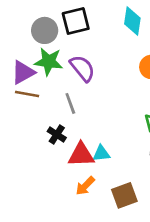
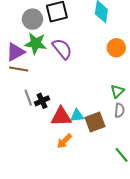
gray line: (70, 103) -> (28, 98), moved
black cross: (57, 135) -> (42, 101), turned 32
brown square: (124, 195) -> (95, 122), moved

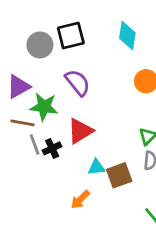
green star: (36, 44) -> (44, 107), moved
brown line: (19, 69) -> (22, 123), moved
red triangle: (61, 117) -> (80, 131), moved, turned -30

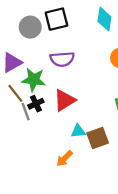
purple semicircle: (78, 83) -> (62, 59), turned 125
brown line: (22, 123) -> (15, 93), turned 42
black cross: (52, 148) -> (36, 104), moved

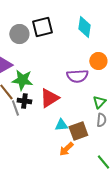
purple semicircle: (62, 59) -> (77, 76), moved
black cross: (36, 104) -> (24, 101), turned 32
orange arrow: (64, 159) -> (66, 149), moved

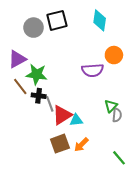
red triangle: (49, 98) -> (62, 115), moved
green triangle: (99, 102) -> (111, 106), moved
gray line: (15, 108) -> (50, 104), moved
brown square: (78, 131) -> (60, 144), moved

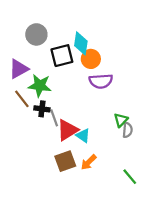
black square: (57, 20) -> (62, 56), moved
cyan diamond: (100, 20) -> (81, 43), moved
orange circle: (114, 55) -> (91, 59), moved
cyan triangle: (76, 120) -> (83, 136), turned 40

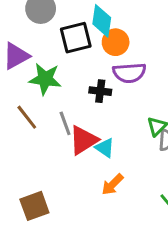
brown line: (22, 99) -> (27, 117), moved
black cross: (42, 109) -> (100, 91), moved
brown square: (65, 161) -> (34, 206), moved

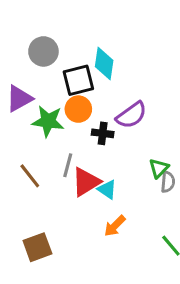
orange circle: (116, 42) -> (78, 109), moved
purple semicircle: (129, 73) -> (131, 115), turned -32
brown line: (27, 117) -> (30, 176), moved
gray line: (65, 123) -> (68, 165), turned 35

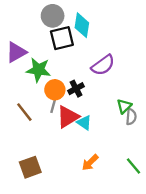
gray circle: (43, 51) -> (53, 16), moved
orange circle: (78, 109) -> (55, 90), moved
black cross: (103, 133) -> (76, 89), moved, turned -35
orange arrow: (115, 226) -> (90, 163), moved

